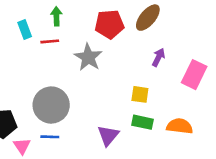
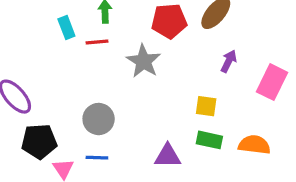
gray circle: (51, 105) -> (99, 119), size x0.7
purple triangle: (108, 135) -> (168, 156), turned 50

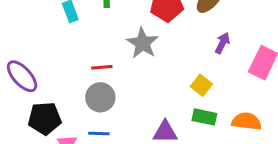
red line: (97, 42) -> (102, 67), moved
yellow square: (206, 106) -> (201, 85), turned 30

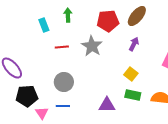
purple arrow: (222, 43) -> (134, 44), moved
red line: (102, 67) -> (62, 47), moved

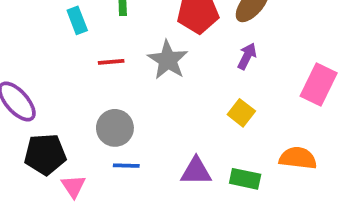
green rectangle: (133, 95) -> (245, 179), moved
blue line: (63, 106) -> (126, 166), moved

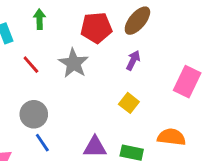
red line: (111, 62) -> (31, 65), turned 54
blue line: (126, 166) -> (42, 143), turned 54

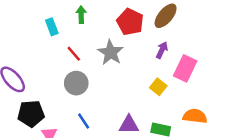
red pentagon: (96, 28) -> (130, 22), turned 30
pink rectangle: (187, 82) -> (185, 68), moved
gray circle: (34, 114) -> (76, 83), moved

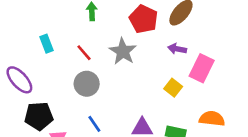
cyan rectangle: (52, 27) -> (47, 44), moved
purple arrow: (162, 50) -> (177, 49), turned -105

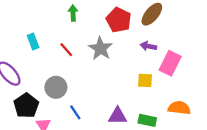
gray circle: (87, 84) -> (56, 87), moved
yellow square: (173, 88) -> (145, 80), turned -35
black pentagon: (39, 116) -> (26, 106), turned -30

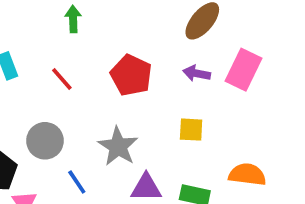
red pentagon: (119, 20) -> (131, 75), moved
gray star: (100, 48) -> (118, 146), moved
pink rectangle: (170, 63) -> (244, 70), moved

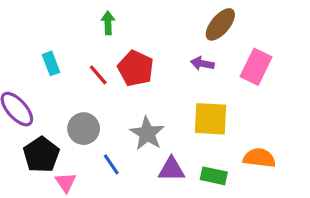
purple arrow: (197, 73) -> (202, 63), moved
red pentagon: (131, 75) -> (136, 68), moved
yellow square: (191, 130) -> (211, 119), size x1.6

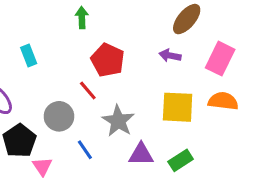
red line: (98, 75) -> (88, 90), moved
orange semicircle: (259, 158) -> (223, 101), moved
green rectangle: (214, 176) -> (181, 160), turned -45

